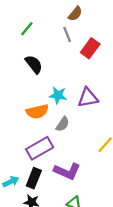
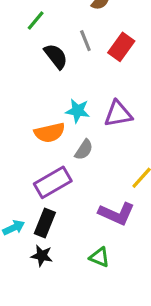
gray line: (67, 34) -> (85, 41), moved
black semicircle: (34, 64) -> (56, 56), moved
purple L-shape: (67, 171) -> (117, 214), moved

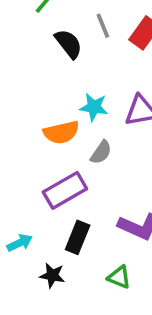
black rectangle: (45, 223) -> (78, 237), moved

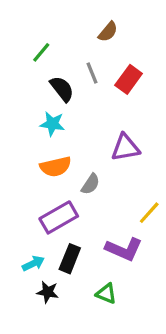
cyan star: (94, 107) -> (52, 124), moved
cyan arrow: (20, 243) -> (33, 263), moved

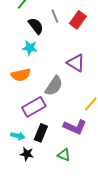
purple triangle: (125, 148) -> (76, 63), turned 42
orange semicircle: (56, 167) -> (21, 75), moved
gray semicircle: (90, 184) -> (54, 86), size x1.5
cyan arrow: (33, 263) -> (18, 136), turned 40

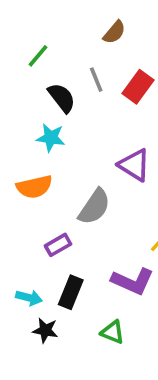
purple rectangle: (34, 107) -> (58, 245), size x0.6

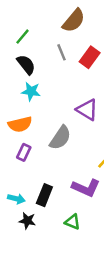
brown semicircle: (114, 32) -> (74, 21), size x1.5
black semicircle: (62, 98) -> (26, 65), moved
purple rectangle: (58, 245) -> (24, 152), moved, turned -35

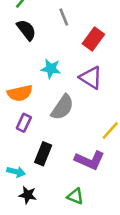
red rectangle: (90, 57) -> (93, 39), moved
cyan star: (31, 91) -> (51, 69), moved
black rectangle: (44, 195) -> (43, 154), moved

